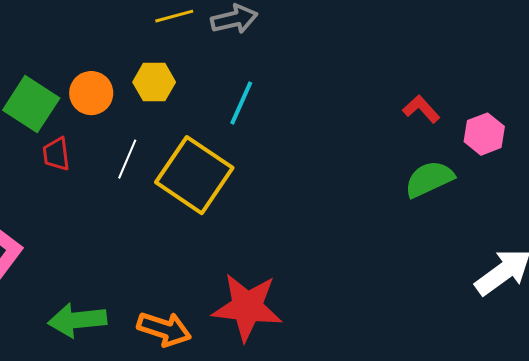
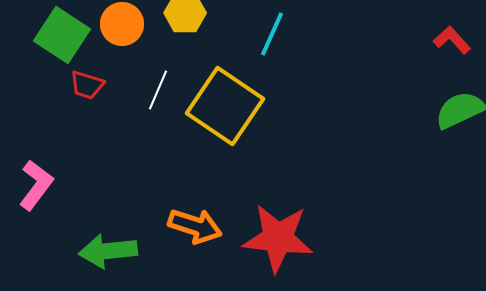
red trapezoid: (56, 154) -> (87, 85), turned -66
orange arrow: (164, 329) -> (195, 226), moved

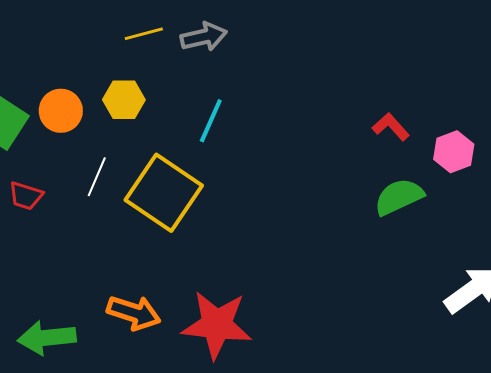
red trapezoid: (87, 85) -> (26, 196), moved

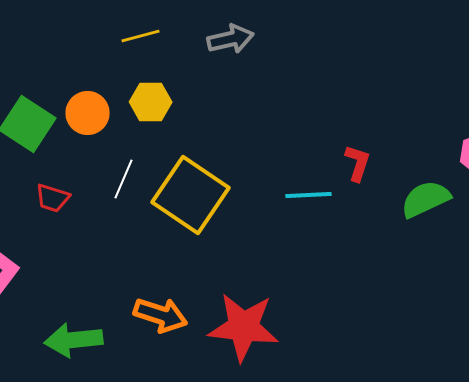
yellow line: (144, 34) -> (140, 36), moved
cyan line: (211, 121) -> (308, 195), moved, turned 63
red L-shape: (391, 127) -> (358, 163), moved, turned 60

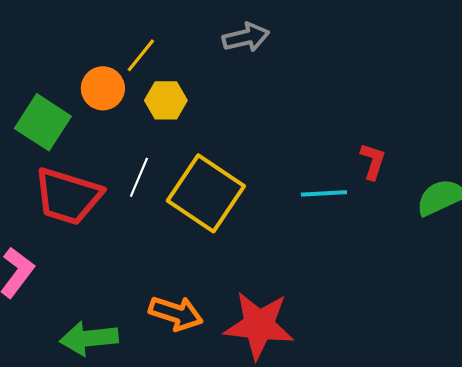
yellow line: (140, 36) -> (141, 55), moved, turned -36
orange circle: (88, 113) -> (103, 88), moved
red trapezoid: (52, 198) -> (68, 196), size x2.0

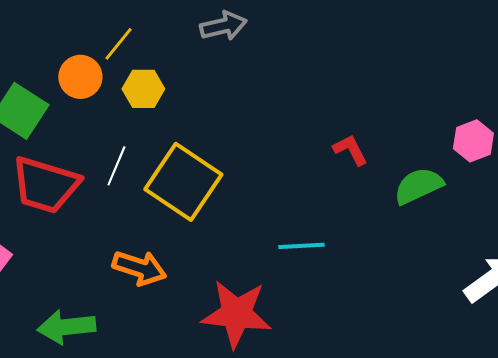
red L-shape: (373, 161) -> (350, 150), turned -45
cyan line: (324, 193) -> (301, 246), moved
orange arrow: (176, 313) -> (139, 268), moved

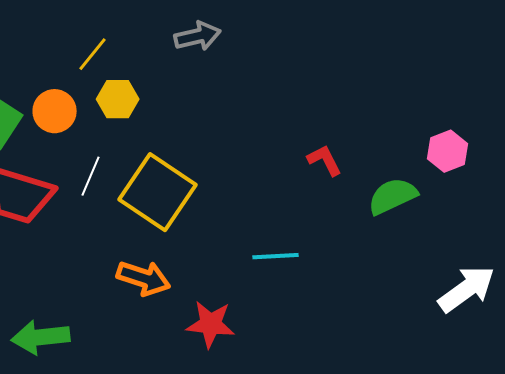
orange circle: (80, 77) -> (55, 111), moved
orange arrow: (139, 268) -> (144, 278), moved
red star: (236, 314) -> (211, 324), size x0.7

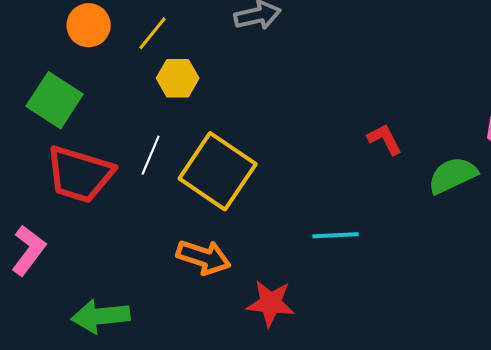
orange circle: (55, 111) -> (89, 25), moved

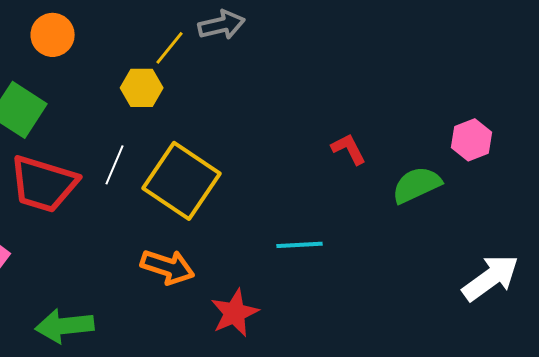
yellow line: (153, 33) -> (170, 48), moved
red star: (271, 303) -> (235, 313), turned -30

